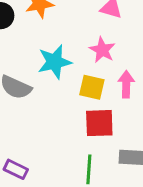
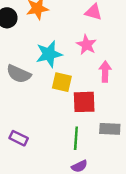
yellow square: (92, 87) -> (62, 82), moved

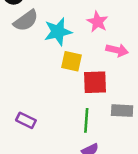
pink arrow: (105, 72) -> (117, 50), turned 102
gray semicircle: (19, 74) -> (26, 21), moved, turned -60

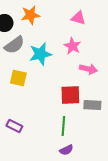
yellow square: (72, 61) -> (18, 78), moved
gray rectangle: (122, 111) -> (92, 105), moved

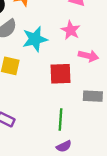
red square: (70, 95) -> (61, 74), moved

